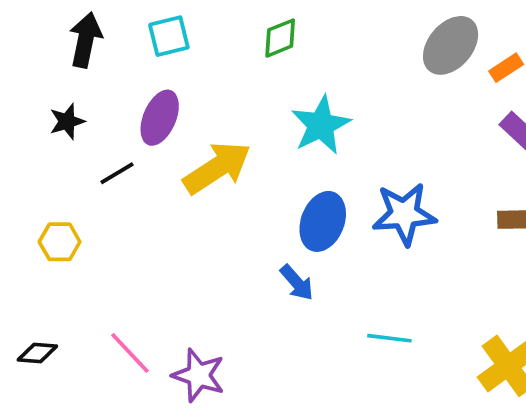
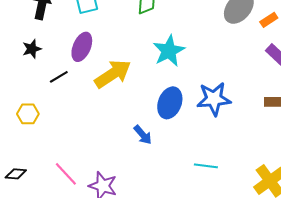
blue arrow: (297, 283) -> (143, 135), moved

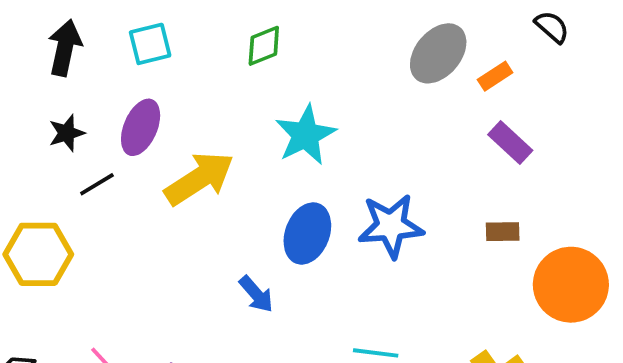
black star: (32, 49) -> (67, 133), moved
yellow hexagon: (28, 114) -> (38, 254), size x1.6

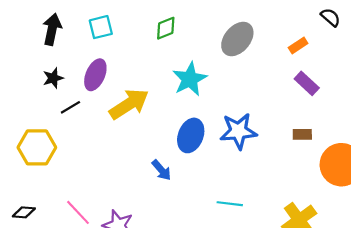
gray ellipse: (438, 53) -> (237, 39), moved

